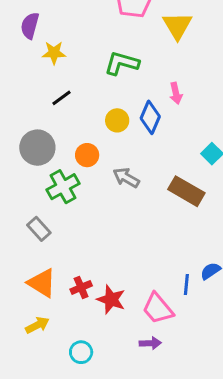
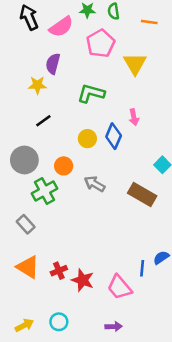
purple semicircle: (30, 26) -> (53, 64), moved
yellow arrow: (37, 325) -> (24, 325), moved
purple arrow: (150, 343) -> (114, 327), moved

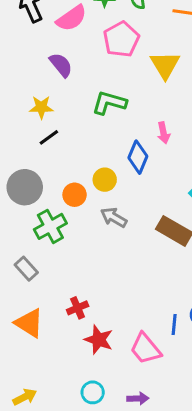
purple semicircle: (53, 64) -> (61, 65), turned 126
yellow star: (37, 85) -> (41, 107), moved
yellow circle: (87, 139) -> (105, 180), moved
red cross: (59, 271) -> (78, 308), moved
cyan circle: (59, 322) -> (93, 392), moved

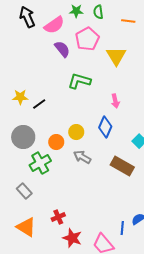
purple semicircle: (61, 65) -> (62, 49), moved
yellow star: (41, 107) -> (20, 97), moved
blue diamond: (138, 157) -> (105, 127), moved

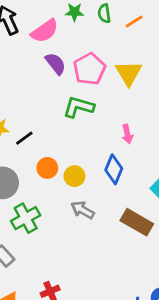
orange line: (128, 21) -> (134, 22), moved, turned -40
pink pentagon: (87, 39) -> (89, 69), moved
orange circle: (56, 142) -> (47, 168), moved

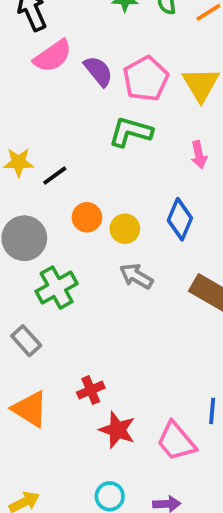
pink semicircle: (45, 31) -> (53, 56), moved
pink arrow: (127, 134) -> (199, 155), moved

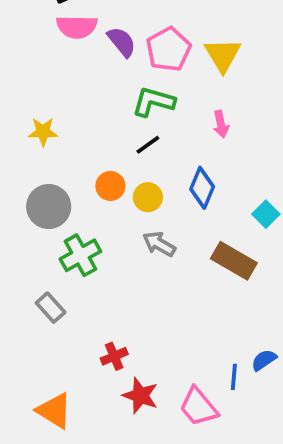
pink semicircle: (53, 56) -> (77, 27), turned 36
black line: (55, 176) -> (148, 145), moved
orange triangle: (30, 409) -> (54, 411), moved

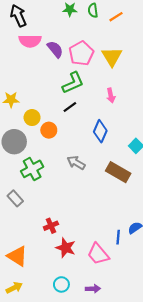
green L-shape: (153, 102) -> (73, 83), turned 140
yellow circle: (148, 197) -> (32, 118), moved

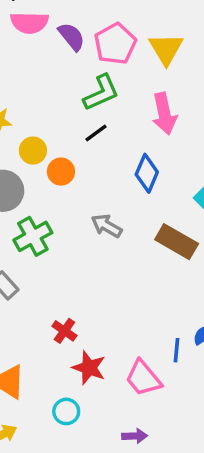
pink arrow: (111, 95) -> (164, 114), size x1.6
red cross: (51, 226) -> (64, 331), turned -32
cyan circle: (61, 284) -> (66, 411), moved

